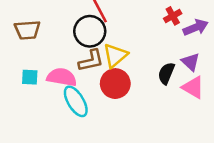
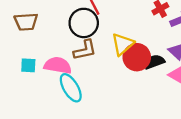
yellow triangle: (115, 55) -> (123, 44), moved
black semicircle: (166, 73) -> (154, 62), turned 48
red circle: (115, 84) -> (137, 57), moved

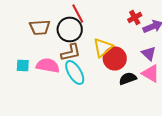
brown trapezoid: (26, 22) -> (40, 27), moved
black semicircle: (154, 62) -> (128, 78), moved
cyan ellipse: (71, 88) -> (75, 72), moved

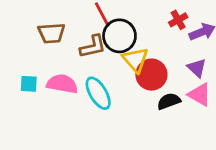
black circle: (70, 29) -> (119, 36), moved
yellow triangle: (103, 47) -> (135, 60), turned -30
brown L-shape: (71, 52) -> (93, 47), moved

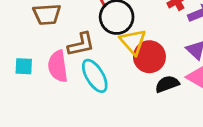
brown L-shape: (93, 47) -> (81, 44), moved
pink semicircle: (62, 84) -> (58, 66), turned -108

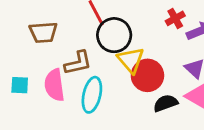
cyan ellipse: (95, 76) -> (92, 95), turned 44

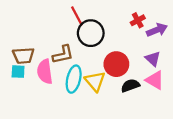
brown trapezoid: (43, 32) -> (23, 56), moved
yellow triangle: (131, 60) -> (95, 81), moved

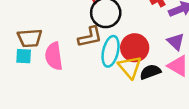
brown L-shape: (63, 54) -> (90, 37), moved
cyan ellipse: (74, 79) -> (111, 51), moved
yellow triangle: (95, 81) -> (130, 67), moved

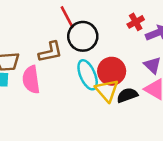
brown L-shape: (90, 37) -> (50, 52), moved
cyan ellipse: (111, 51) -> (88, 75), turned -36

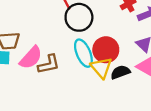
brown L-shape: (50, 52) -> (49, 64), moved
pink semicircle: (31, 80) -> (31, 58), turned -130

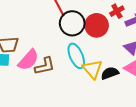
red circle: (106, 50) -> (97, 25), moved

